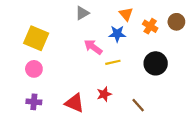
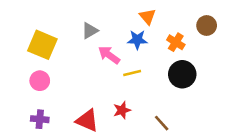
gray triangle: (82, 13) -> (90, 31), moved
orange cross: (150, 26) -> (176, 42), moved

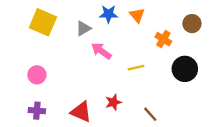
blue star: (137, 40) -> (108, 14), moved
yellow square: (42, 45) -> (43, 22), moved
yellow line: (132, 73) -> (136, 68), moved
black circle: (182, 74) -> (185, 69), moved

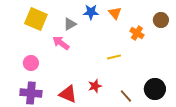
pink arrow: (101, 51) -> (61, 43), moved
black circle: (185, 69) -> (155, 89), moved
purple cross: (37, 111) -> (31, 93), size x1.5

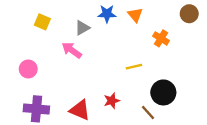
yellow square: (36, 19) -> (42, 22), size x0.6
brown circle: (161, 20) -> (189, 14), moved
pink circle: (31, 63) -> (28, 69), moved
black circle: (155, 89) -> (163, 92), moved

